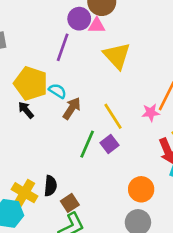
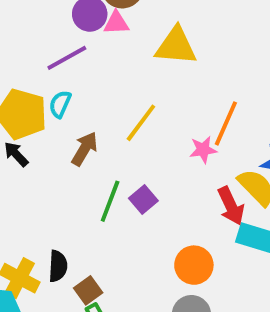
purple line: (63, 47) -> (67, 58), turned 44
yellow triangle: (117, 56) -> (176, 46), moved, turned -40
cyan semicircle: (58, 91) -> (60, 104), moved, turned -96
yellow line: (113, 116) -> (141, 123), moved, turned 72

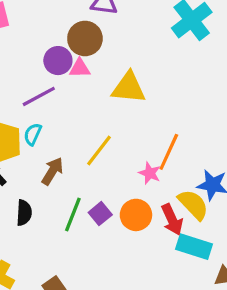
pink star: (203, 150) -> (150, 173), turned 30
orange circle: (194, 265) -> (136, 215), moved
black semicircle: (58, 266) -> (24, 213), moved

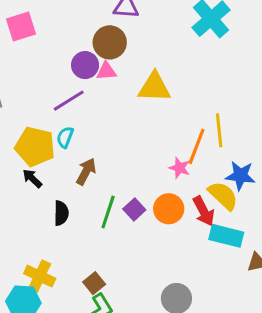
yellow line: (99, 150) -> (219, 130), moved, turned -40

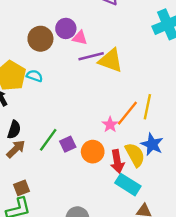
brown circle: (110, 42) -> (40, 39), moved
purple line: (69, 101) -> (91, 56), moved
cyan semicircle: (65, 137) -> (35, 76), turned 70
brown arrow: (86, 172) -> (16, 149), moved

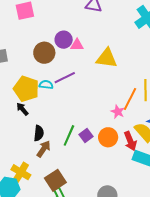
purple line: (91, 56) -> (65, 78), moved
brown square: (22, 188) -> (55, 180), size x1.5

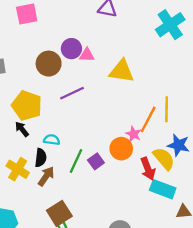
cyan semicircle: (46, 85) -> (52, 140), moved
orange circle: (108, 137) -> (121, 149), moved
yellow cross: (21, 172) -> (18, 169), moved

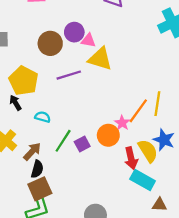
yellow triangle: (122, 71) -> (100, 59), moved
black semicircle: (41, 158) -> (37, 169), moved

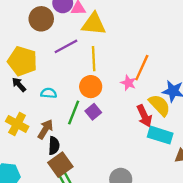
yellow line: (157, 104) -> (94, 59), moved
orange circle: (108, 135) -> (91, 87), moved

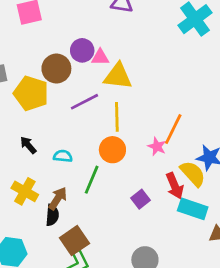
yellow pentagon: (22, 61) -> (31, 93), moved
purple square: (93, 112) -> (140, 199), moved
black semicircle: (54, 146) -> (52, 215), moved

